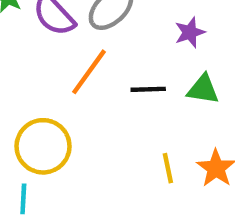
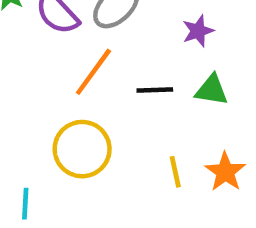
yellow circle: (43, 146) -> (82, 149), moved

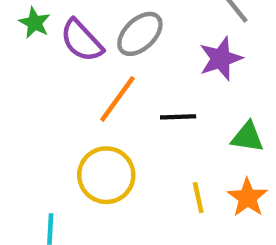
purple star: (198, 31) -> (221, 59), size x1.4
green triangle: (212, 90) -> (248, 137), moved

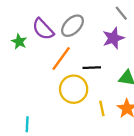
green star: (35, 23) -> (19, 42), moved
yellow circle: (106, 175) -> (74, 89), moved

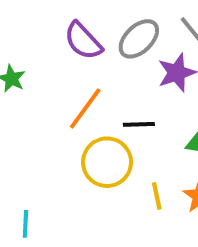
gray ellipse: (72, 26) -> (139, 39), moved
purple semicircle: (43, 29) -> (83, 41), moved

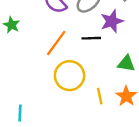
black line: (139, 124) -> (91, 38), moved

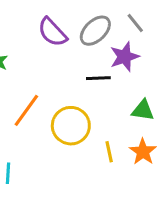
orange line: (56, 43) -> (26, 110), moved

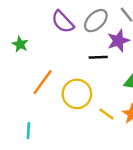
yellow line: (109, 152) -> (106, 114), turned -42

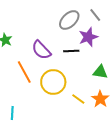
purple semicircle: (63, 22) -> (41, 50), moved
orange line: (43, 82) -> (24, 72), turned -65

